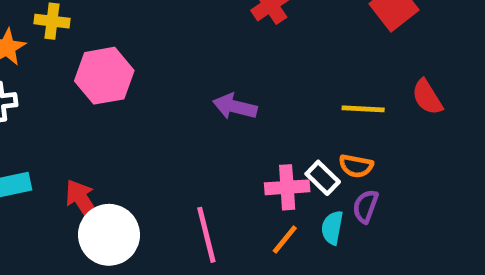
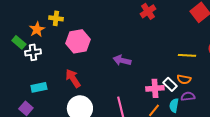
purple arrow: (235, 107) -> (122, 60), moved
red arrow: (83, 202) -> (73, 78), moved
purple semicircle: (365, 206) -> (188, 96), turned 64

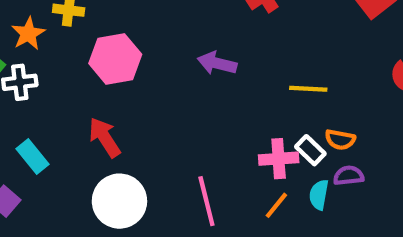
yellow line: (187, 55) -> (308, 89), moved
purple arrow: (122, 60) -> (217, 63), moved
cyan rectangle: (39, 87) -> (33, 157), turned 63

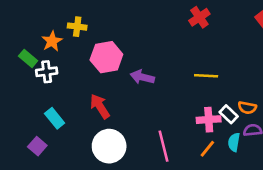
purple arrow: (217, 63) -> (142, 77), moved
yellow line: (308, 89) -> (206, 76), moved

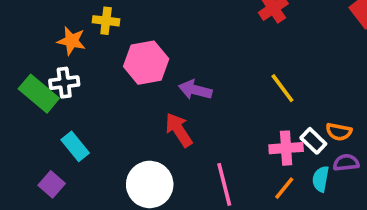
orange star: (52, 41) -> (72, 41), turned -30
green rectangle: (28, 58) -> (39, 94), moved, size x1.5
yellow line: (206, 76) -> (282, 88), turned 50
red arrow: (100, 106) -> (179, 130), moved

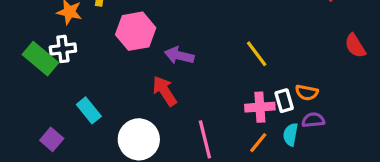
white rectangle: (313, 141) -> (284, 101), turned 30
cyan rectangle: (75, 146) -> (89, 110), moved

